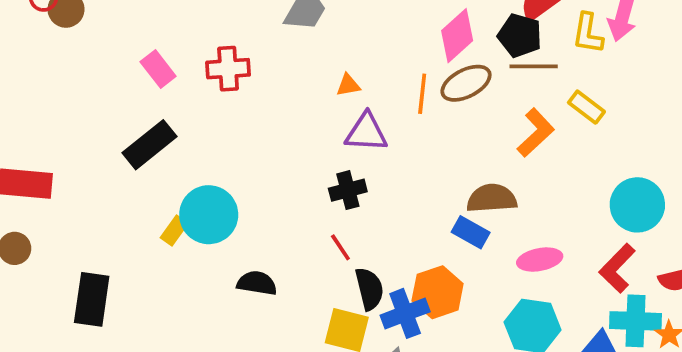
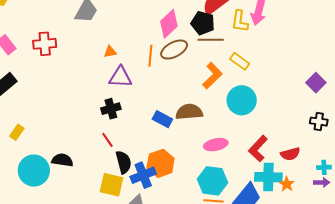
cyan circle: (637, 205) -> (242, 100), moved
cyan circle: (209, 215) -> (34, 171), moved
blue rectangle: (471, 232) -> (162, 119), moved

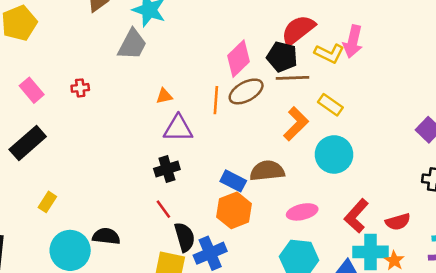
yellow L-shape: (240, 21) -> (329, 53), turned -70
red cross: (45, 44) -> (80, 88), size x0.6
orange hexagon: (161, 163) -> (234, 210), moved

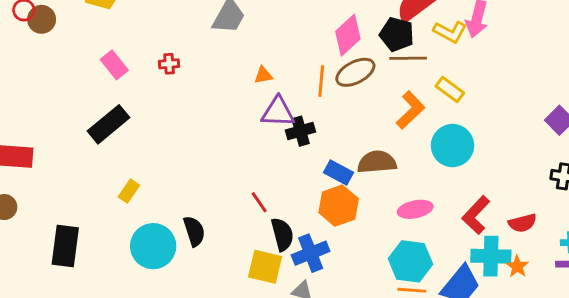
black cross: (167, 169) -> (300, 131), moved
black semicircle: (106, 236) -> (194, 231), turned 64

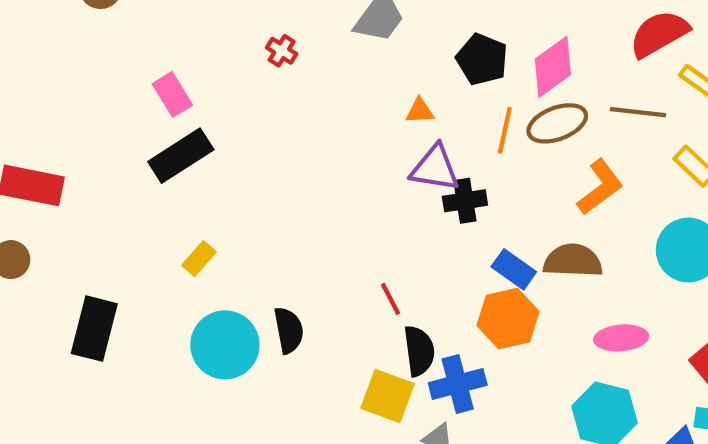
black pentagon: (397, 34) -> (482, 59), moved
red cross: (169, 64) -> (282, 51), moved, turned 30
pink rectangle: (114, 65) -> (172, 94), moved
orange L-shape: (410, 110) -> (600, 187), moved

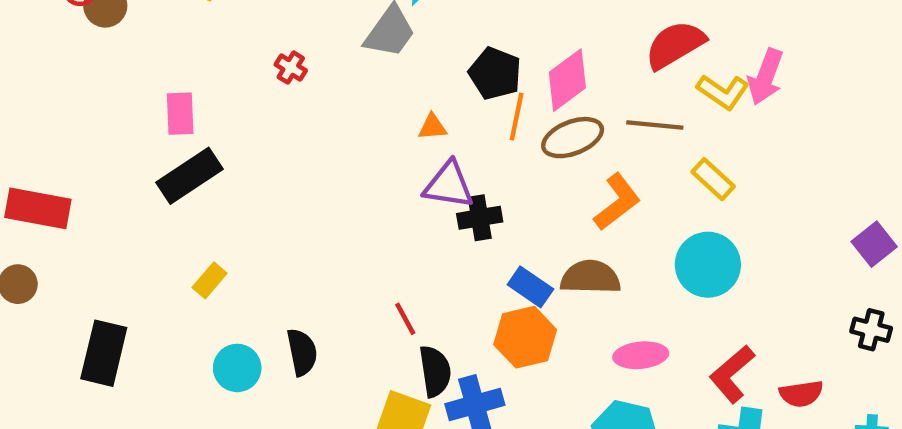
pink rectangle: (172, 94) -> (180, 114), turned 30
orange line: (505, 130) -> (517, 117), moved
cyan circle: (225, 345) -> (237, 368), size x0.7

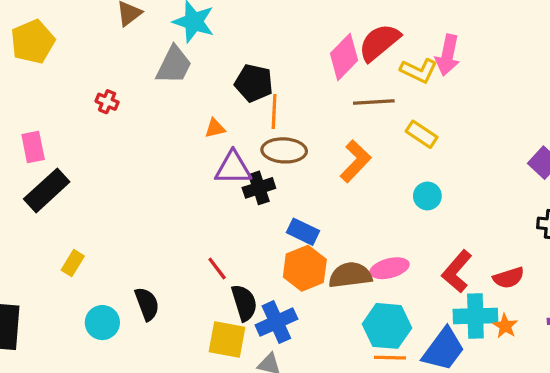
pink diamond: (567, 80) -> (344, 57), moved
brown ellipse: (573, 138) -> (284, 150), moved, turned 33
cyan circle: (708, 265) -> (427, 196), size x0.6
brown semicircle: (590, 277) -> (350, 275), moved

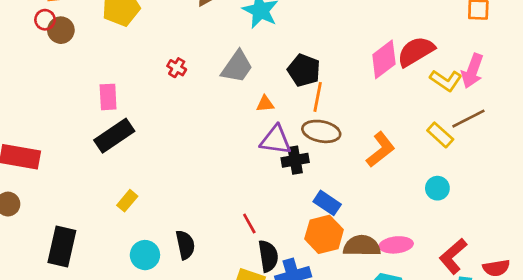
gray trapezoid: (174, 65) -> (237, 67), moved
brown line: (374, 102) -> (468, 119), moved, turned -32

